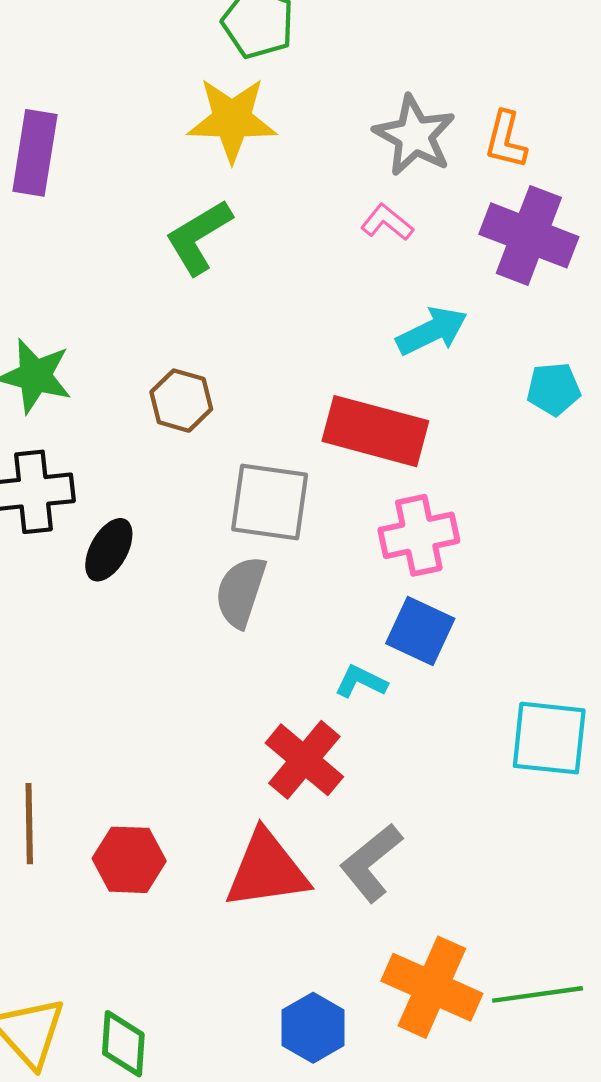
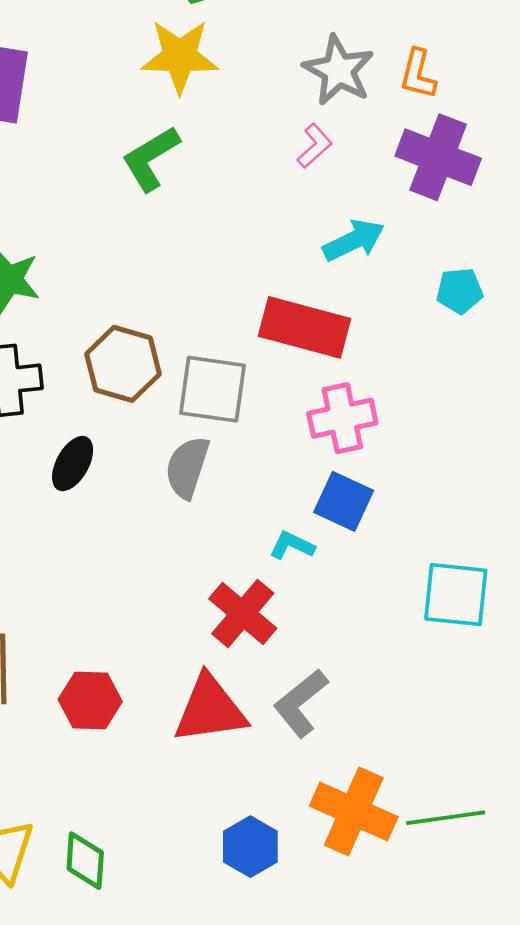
pink L-shape: (387, 222) -> (315, 146), turned 99
brown hexagon: (181, 401) -> (123, 364), moved, size x1.4
black ellipse: (109, 550) -> (73, 464), moved

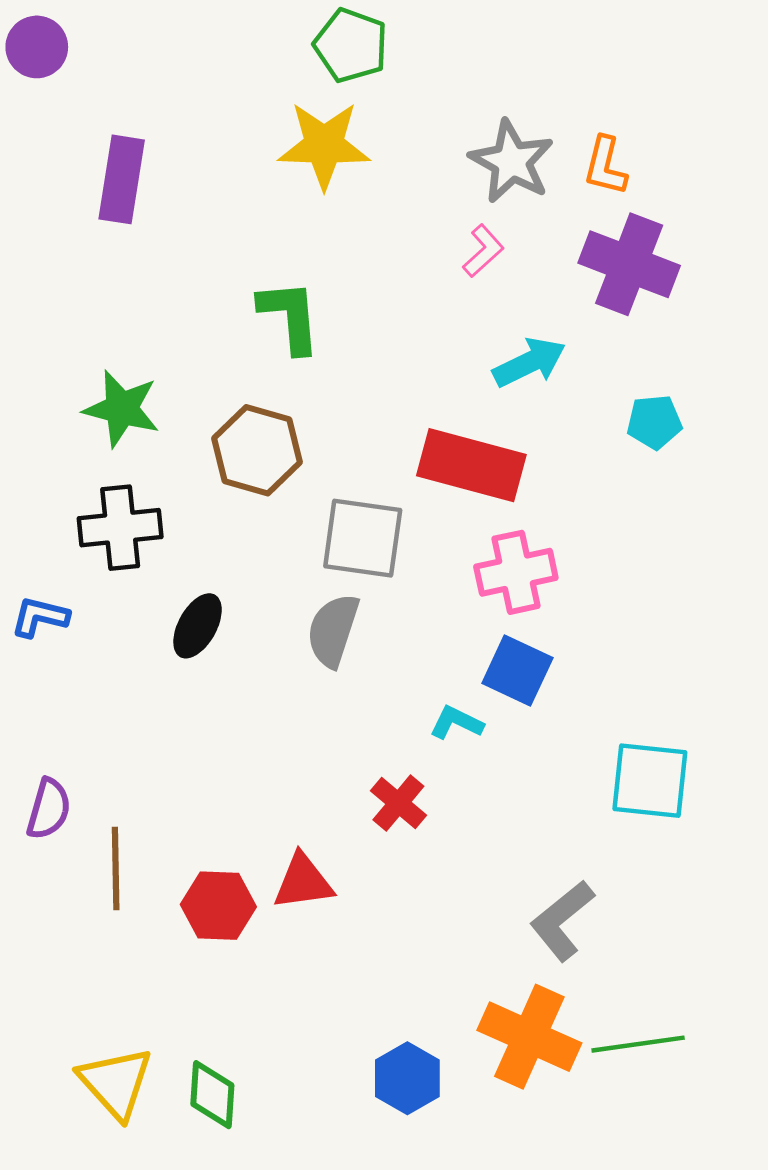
green L-shape: (151, 158) -> (290, 316), moved, turned 116
brown hexagon: (123, 364) -> (257, 450), moved
red cross: (243, 614) -> (398, 803), size x0.7
gray L-shape: (301, 703) -> (562, 921), moved
red triangle: (210, 709) -> (303, 882), moved, size x0.7

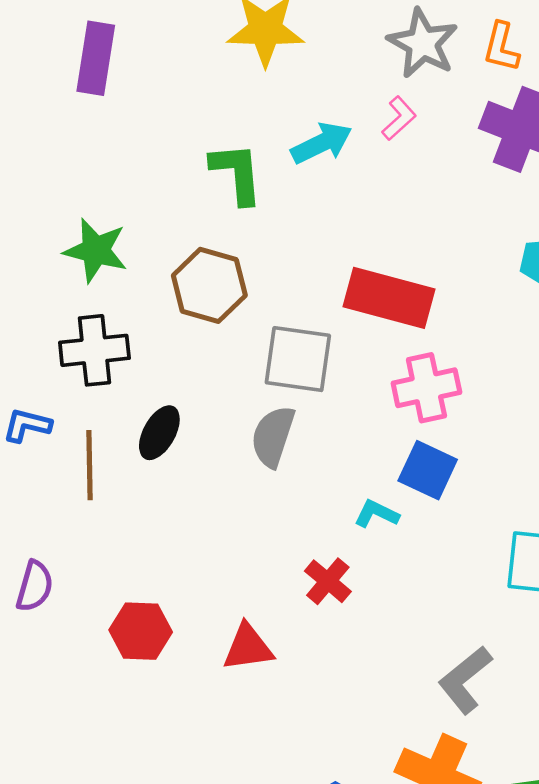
cyan arrow: (529, 362) -> (322, 143), moved
brown line: (116, 868) -> (89, 465), moved
red hexagon: (218, 906) -> (141, 631), moved

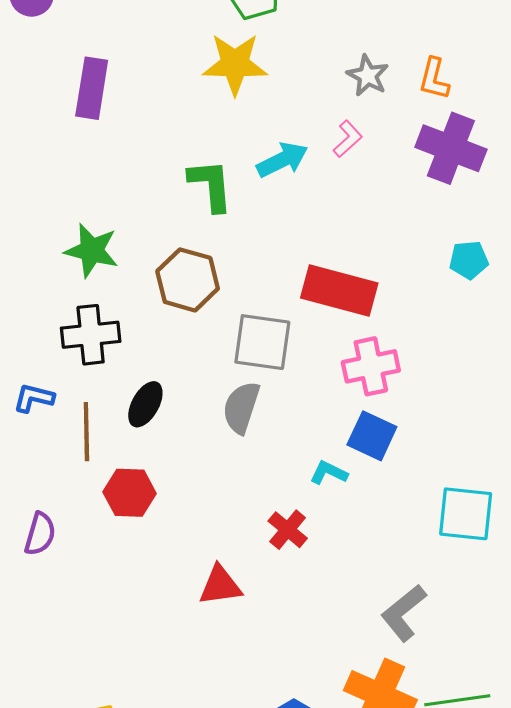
gray star: (423, 43) -> (368, 76), size x0.7
red hexagon: (141, 631) -> (130, 493), moved

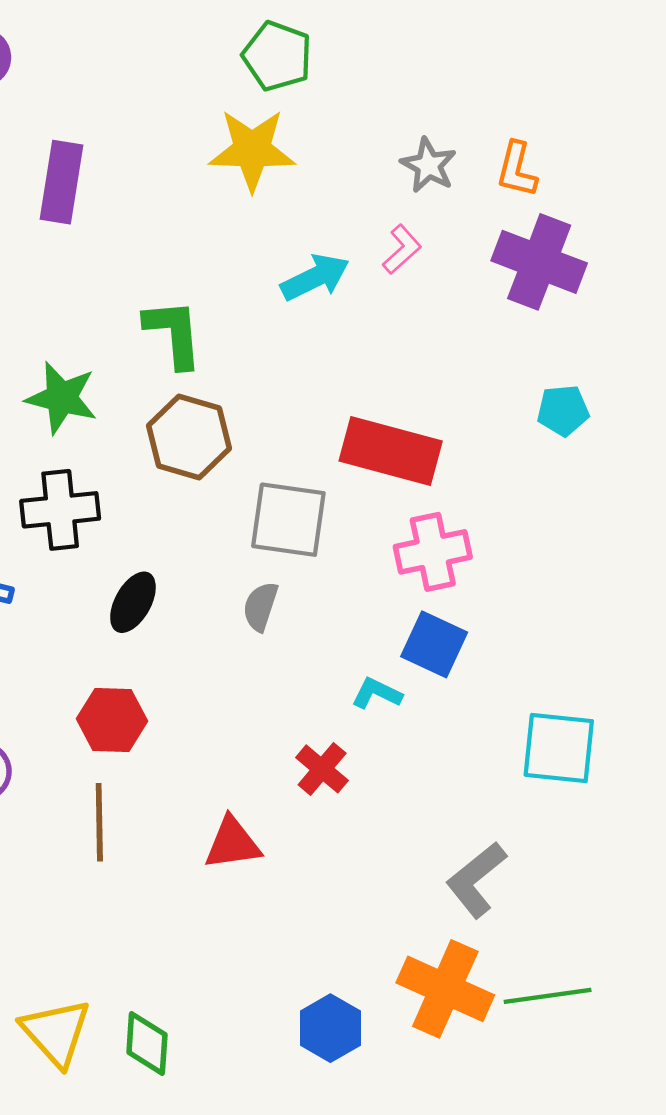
green L-shape: (211, 185) -> (174, 333), moved
gray semicircle: (241, 407) -> (260, 606), size x0.7
brown line: (86, 432) -> (99, 822), moved

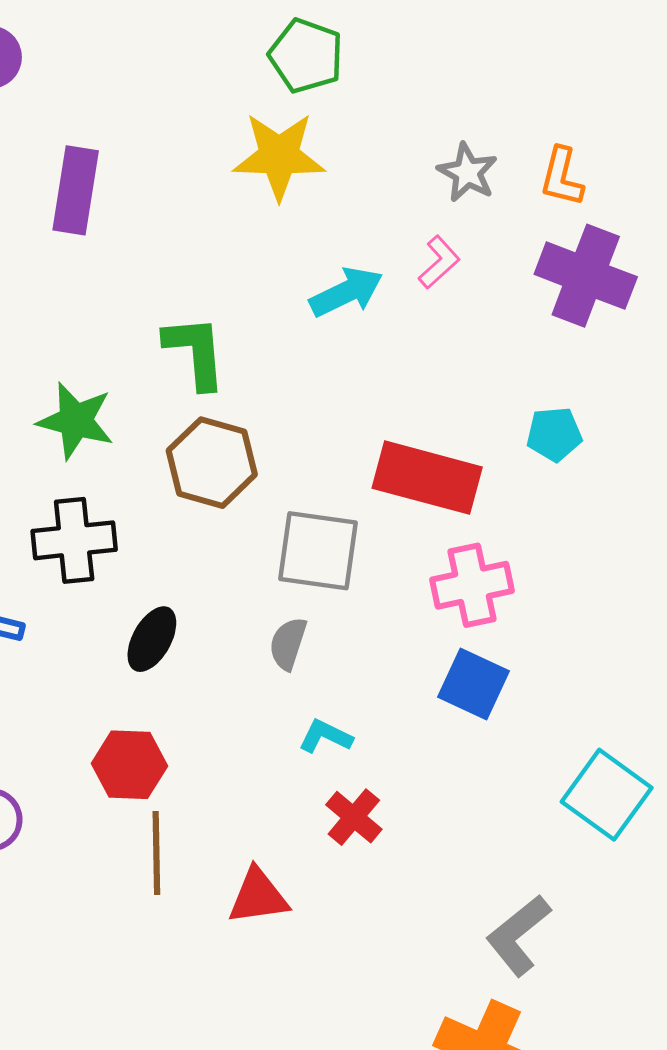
cyan pentagon: (563, 410) -> (554, 434), moved
cyan L-shape: (377, 693) -> (325, 736), moved
cyan square: (559, 748) -> (607, 795), turned 30
brown line: (99, 822) -> (156, 853), moved

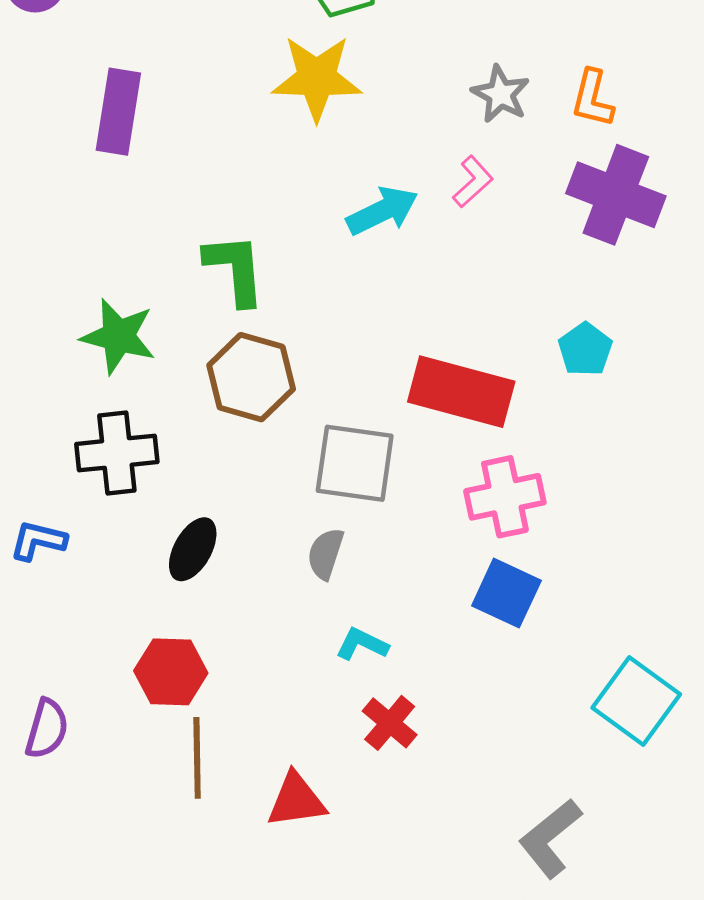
cyan pentagon: (554, 434) -> (585, 349), turned -30

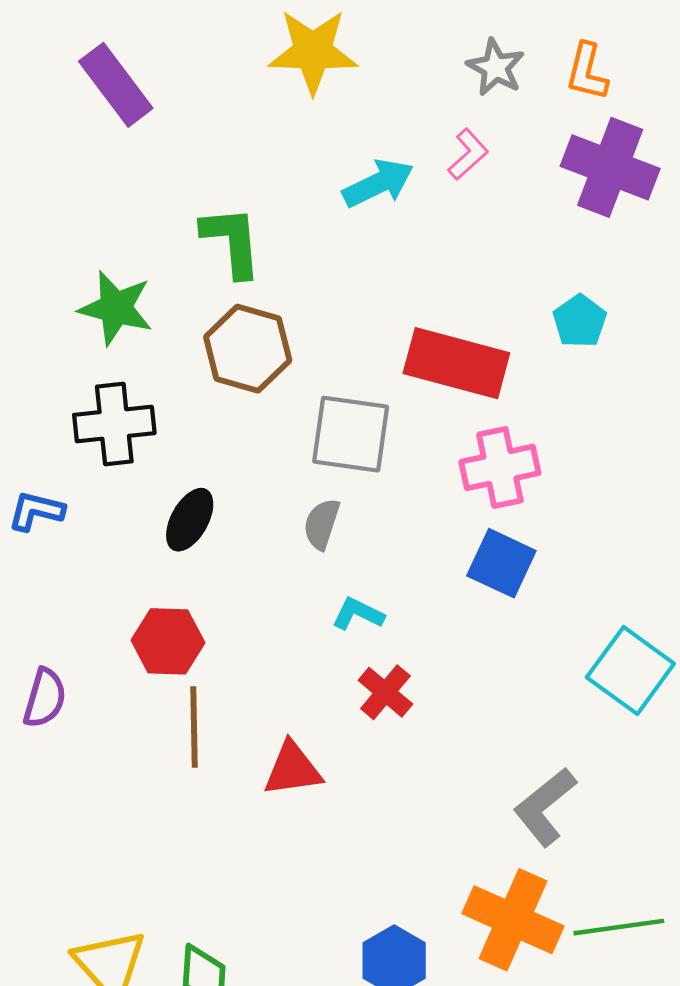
purple rectangle: (118, 112) -> (116, 85), turned -46

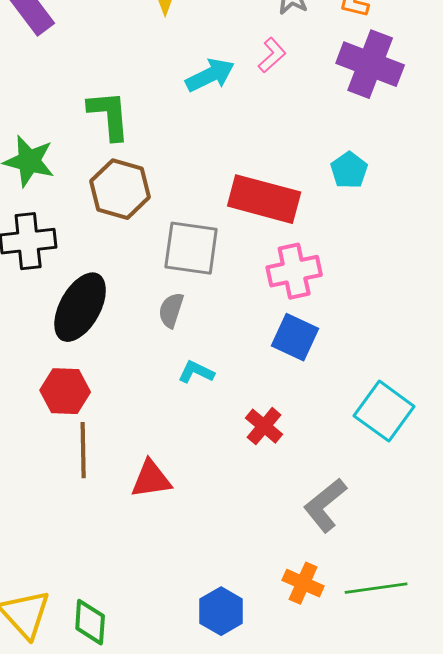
black ellipse: (190, 520) -> (80, 307), size x1.6
red cross: (385, 692) -> (264, 426), moved
orange cross: (513, 920) -> (303, 583), size x0.6

